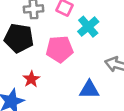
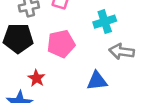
cyan cross: (88, 27) -> (105, 22), moved, turned 30

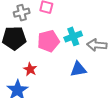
cyan cross: (105, 22) -> (73, 36), moved

